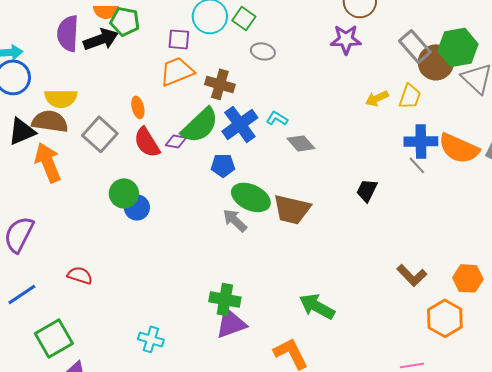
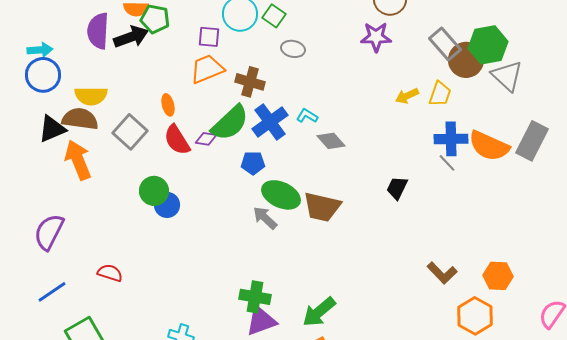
green arrow: (317, 306) -> (319, 312), moved, turned -69

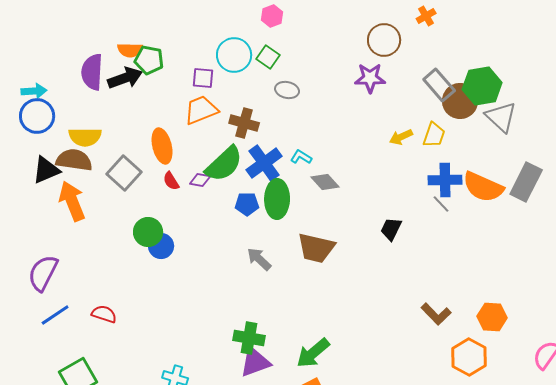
orange ellipse: (168, 105) -> (162, 146), size x1.6
red semicircle: (177, 140) -> (171, 181), size x0.6
green ellipse: (281, 195) -> (277, 199), moved, turned 66
blue line: (52, 292) -> (55, 315), moved

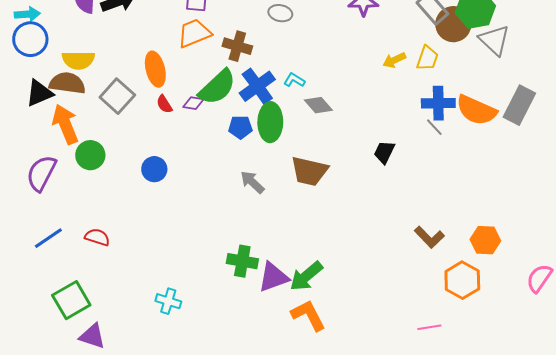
green circle: (148, 232) -> (90, 155), moved
purple semicircle: (43, 273) -> (41, 173), moved
purple triangle: (255, 362) -> (273, 277), moved

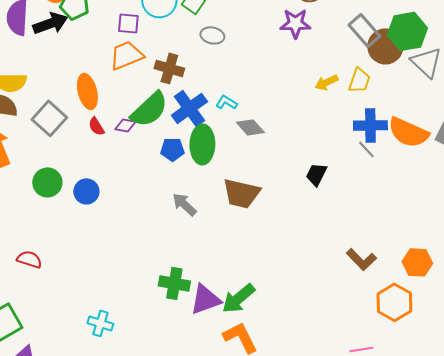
green circle: (90, 155) -> (47, 182), moved

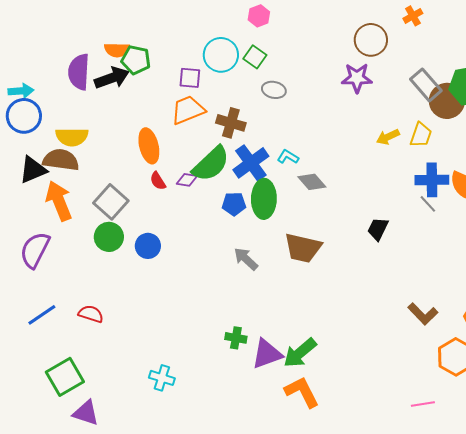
gray square: (49, 118) -> (111, 202), moved
green cross: (174, 283) -> (236, 338), size x0.7

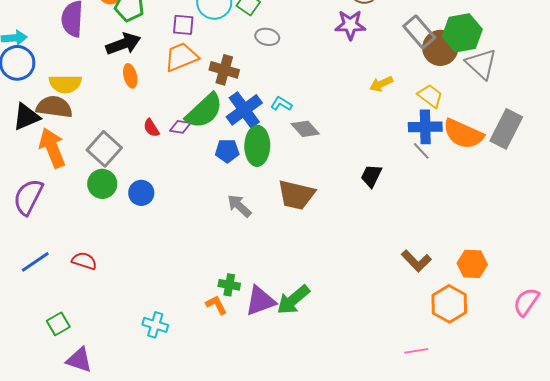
black arrow: (112, 78) -> (123, 44), moved
yellow trapezoid: (421, 135) -> (430, 96), moved, turned -72
orange ellipse: (149, 146) -> (130, 76), moved, size x0.7
green square: (65, 377) -> (58, 324), size x0.6
orange L-shape: (302, 392) -> (216, 305), moved, size x0.6

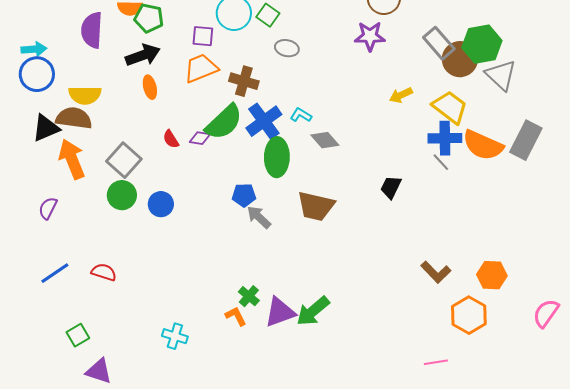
yellow trapezoid: (430, 96) -> (450, 107), size x1.4
blue pentagon: (227, 151) -> (244, 195), moved
purple semicircle: (28, 197) -> (48, 208), size x0.6
green cross: (229, 285) -> (249, 296), turned 30

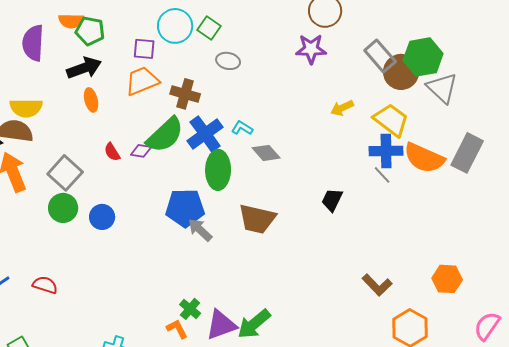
blue pentagon: (244, 195) -> (185, 208), size x1.6
orange hexagon: (492, 275) -> (447, 279), moved

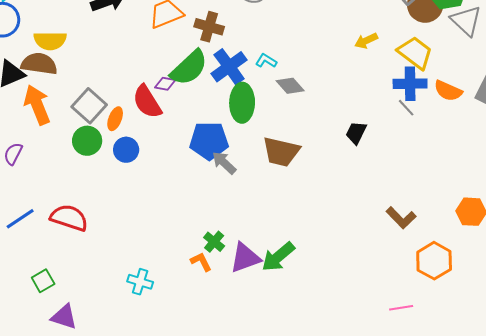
orange ellipse: (91, 100) -> (115, 119), moved, turned 35
red semicircle: (112, 152) -> (147, 102), moved, size x1.8
orange semicircle: (424, 158) -> (448, 91), size x0.7
red semicircle: (45, 285) -> (69, 218), size x1.5

